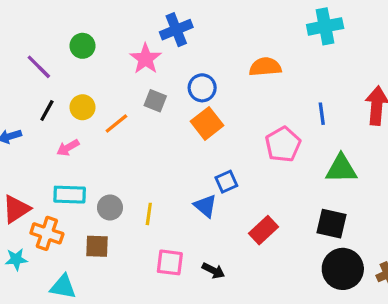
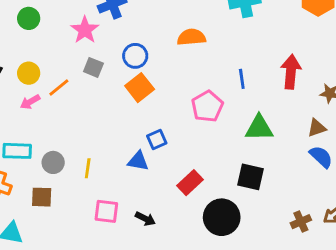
pink arrow: (68, 148) -> (30, 102), moved
blue triangle: (205, 206) -> (138, 161), turned -30
black circle: (343, 269) -> (222, 217), moved

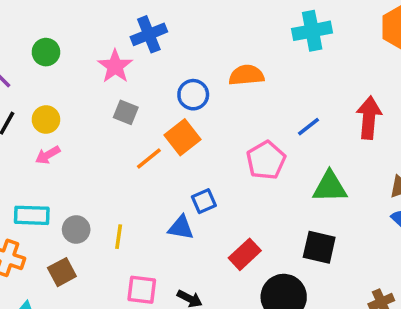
blue circle: (135, 56) -> (193, 95), moved
blue line: (242, 79) -> (309, 127), turned 60
orange line: (59, 88) -> (149, 159), moved
brown square: (42, 197) -> (62, 272), turned -30

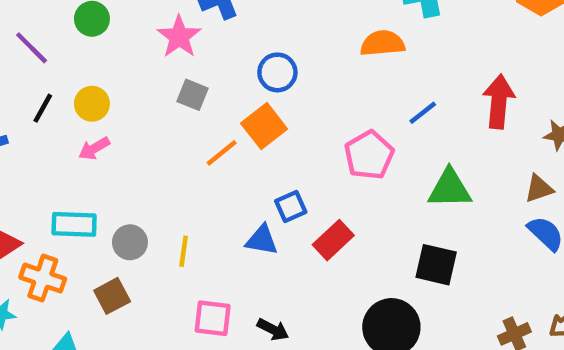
orange semicircle: (246, 75) -> (382, 43), moved
red rectangle: (245, 254) -> (333, 240), moved

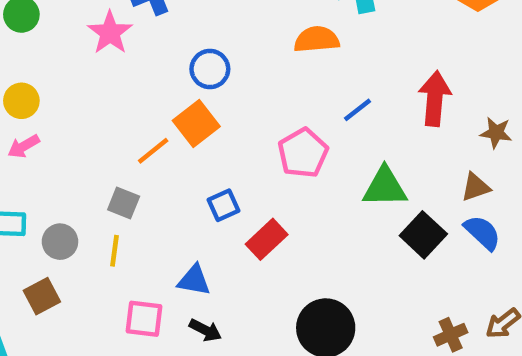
gray square: (193, 95) -> (124, 203), moved
blue triangle: (262, 240) -> (194, 280), moved
black square: (436, 265) -> (423, 235), moved, turned 30

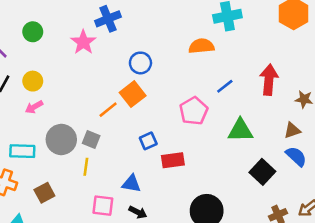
black square: (423, 235) -> (262, 172), moved
red rectangle: (267, 239) -> (173, 160), turned 35
gray circle: (60, 242) -> (61, 139), moved, size x1.5

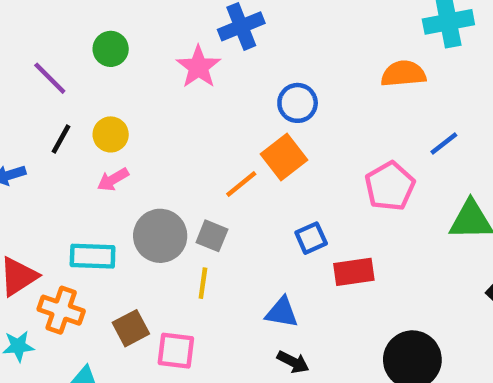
pink square: (103, 206) -> (176, 351), moved

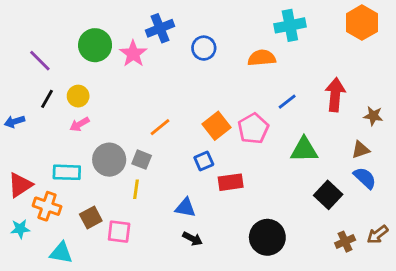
green circle: (111, 49) -> (95, 45), moved, size x1.5
blue circle: (298, 103) -> (204, 48), moved
orange square: (284, 157) -> (217, 126), moved

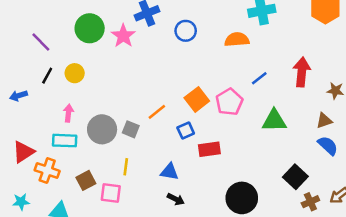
pink arrow: (79, 124) -> (68, 113), moved, turned 126
orange line: (160, 127) -> (157, 112), moved
yellow line: (136, 189) -> (126, 167), moved
black square: (328, 195) -> (295, 177), moved
cyan star: (20, 229) -> (21, 202), moved

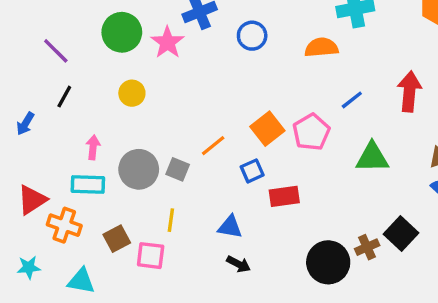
yellow circle: (75, 73) -> (132, 93), moved
blue arrow: (18, 96) -> (25, 124), turned -42
brown cross: (310, 202) -> (367, 247), moved

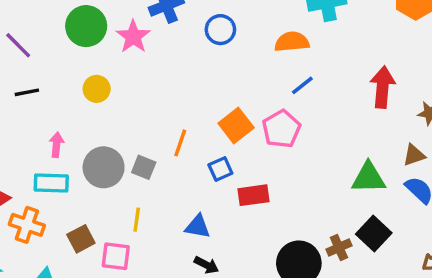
black line: (64, 97) -> (27, 92), turned 50
blue line: (352, 100) -> (302, 85), moved
orange line: (213, 146) -> (180, 143), turned -32
green triangle: (372, 157) -> (369, 178), moved

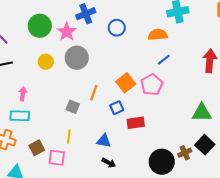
gray circle: (104, 167) -> (77, 58), moved

